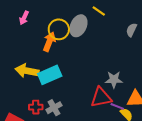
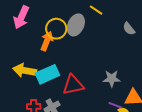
pink arrow: (24, 18) -> (21, 17), size x1.6
gray semicircle: (131, 30) -> (129, 29), turned -64
red triangle: (101, 97) -> (73, 85), moved

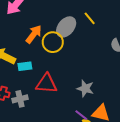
yellow circle: (56, 29) -> (53, 42), moved
cyan rectangle: (47, 74) -> (25, 66), size x0.6

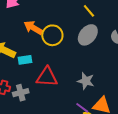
gray ellipse: (66, 27) -> (88, 35), moved
orange arrow: (34, 34) -> (33, 28), turned -96

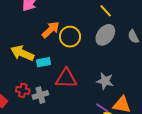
orange arrow: (33, 28) -> (51, 30), turned 108

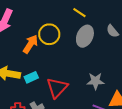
yellow circle: (70, 37) -> (49, 34), moved
red triangle: (66, 78) -> (57, 88), turned -35

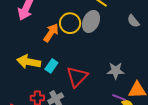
gray ellipse: (85, 36) -> (91, 21), moved
cyan rectangle: (31, 77) -> (51, 66), turned -32

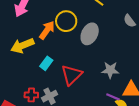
gray ellipse: (91, 21) -> (90, 34), moved
yellow arrow: (29, 62) -> (22, 46), moved, turned -35

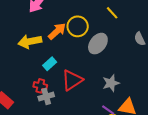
gray star: (110, 70) -> (111, 83), turned -30
red cross: (31, 95) -> (40, 86), moved

